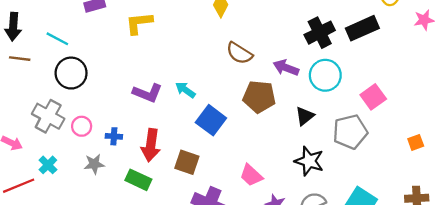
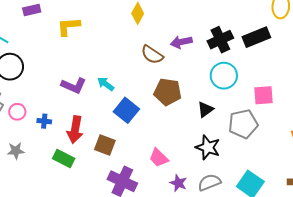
purple arrow: (286, 68) -> (181, 42), moved, turned -35
pink square: (373, 97) -> (264, 95), turned 30
gray star: (94, 164) -> (16, 151), moved

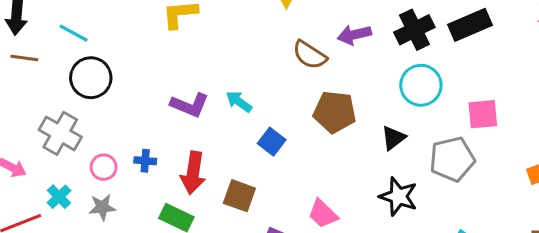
blue square: (126, 110) -> (272, 142), size x0.7
pink circle: (17, 112) -> (104, 167), moved

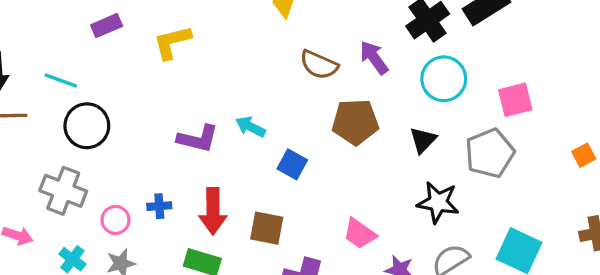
purple arrow: (354, 35) -> (374, 58), moved, turned 76

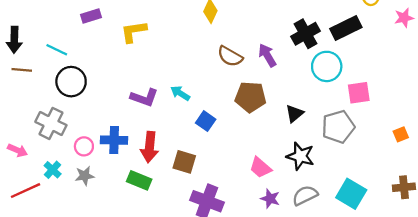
cyan circle: (444, 79) -> (327, 66), moved
blue cross: (159, 206) -> (114, 140), size x1.6
pink trapezoid: (360, 234) -> (260, 168), moved

